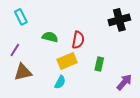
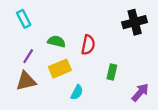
purple line: (15, 50) -> (28, 56), moved
yellow rectangle: (67, 61) -> (60, 69), moved
cyan semicircle: (60, 82) -> (77, 92), moved

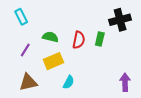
green rectangle: (112, 72) -> (100, 39), moved
brown triangle: (26, 81) -> (28, 82), moved
purple arrow: (140, 92) -> (125, 82), turned -42

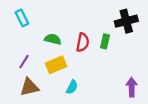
purple line: (25, 50) -> (24, 62), moved

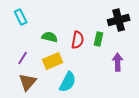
brown triangle: (29, 87) -> (28, 82), turned -36
cyan semicircle: (72, 87) -> (68, 82), size x1.5
purple arrow: (132, 87) -> (118, 62), moved

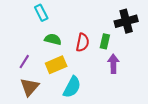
cyan rectangle: (21, 17) -> (41, 13), moved
purple arrow: (118, 62) -> (113, 64), moved

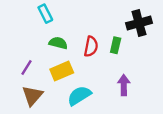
purple arrow: (113, 64) -> (124, 85), moved
cyan semicircle: (72, 87) -> (79, 96), turned -150

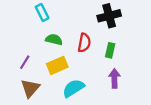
black cross: (139, 23) -> (109, 16), moved
green rectangle: (116, 45) -> (110, 50), moved

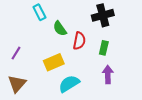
green semicircle: (54, 40) -> (60, 29), moved, turned -140
purple line: (25, 62) -> (16, 53), moved
brown triangle: (30, 88) -> (17, 84), moved

